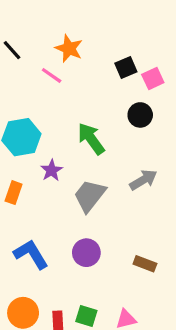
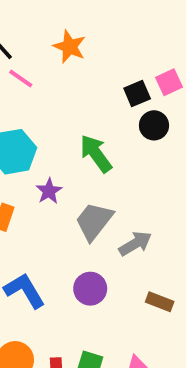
black square: (126, 67) -> (137, 94), moved
pink line: (52, 75) -> (21, 79), moved
gray arrow: (143, 180) -> (135, 244), moved

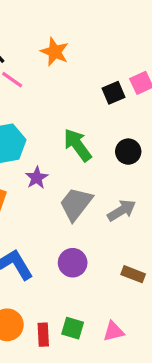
black circle: (154, 125) -> (128, 152), moved
gray arrow: (135, 244) -> (122, 210), moved

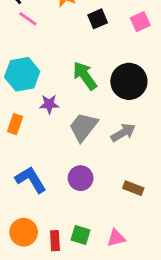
black square: (113, 93) -> (98, 19), moved
black circle: (128, 152) -> (129, 81), size x1.6
purple star: (37, 178) -> (49, 104), turned 30

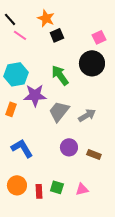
black square: (98, 19) -> (57, 35), moved
black circle: (129, 81) -> (92, 63), moved
purple star: (49, 104) -> (35, 95), size x1.6
purple circle: (81, 178) -> (69, 147), moved

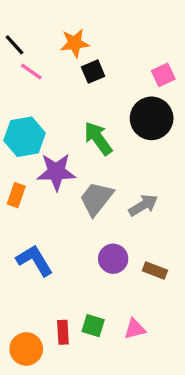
orange star: (46, 18) -> (75, 43), turned -30
orange circle: (17, 185) -> (26, 349), moved

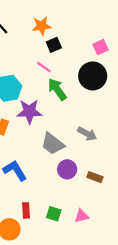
pink line: (31, 72) -> (44, 67), moved
gray trapezoid: (96, 199) -> (53, 144), moved, turned -90
gray arrow: (143, 205) -> (87, 134), turned 60
red rectangle: (63, 332) -> (26, 210), moved

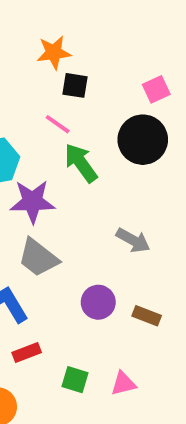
black square: (54, 45) -> (75, 85), turned 32
gray trapezoid: (53, 144) -> (38, 258), moved
red rectangle: (26, 210) -> (27, 353), moved, turned 72

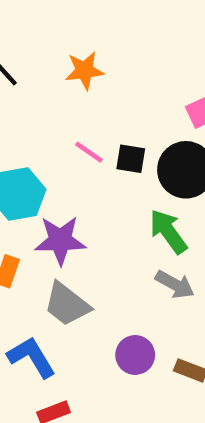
black square: (75, 85) -> (131, 159), moved
green arrow: (81, 163) -> (168, 232), moved

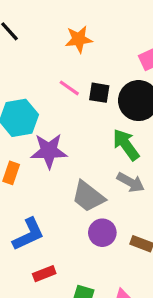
orange star: (84, 71) -> (79, 39), moved
gray trapezoid: (67, 304) -> (88, 197), moved
blue L-shape: (32, 357) -> (28, 234), turned 96

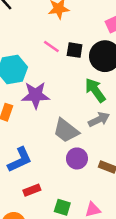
gray arrow: (131, 182) -> (99, 119), turned -55

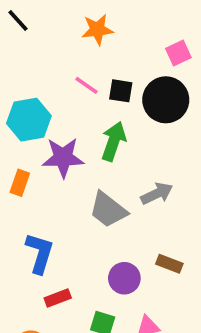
green arrow: (95, 90) -> (114, 141), moved, turned 55
purple circle: (77, 158) -> (124, 278), moved
blue L-shape: (20, 160) -> (40, 253), turned -48

